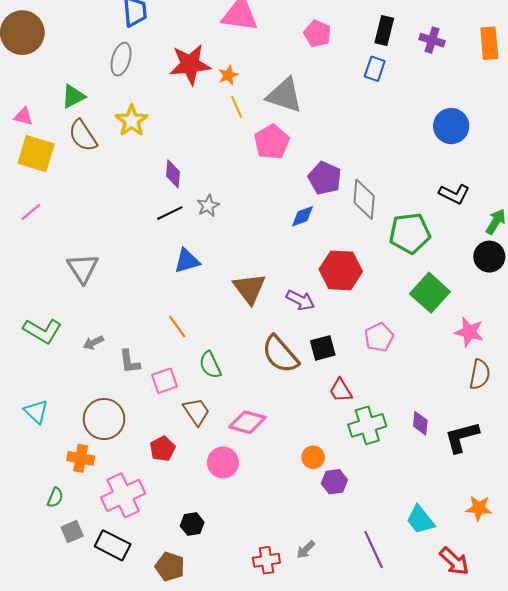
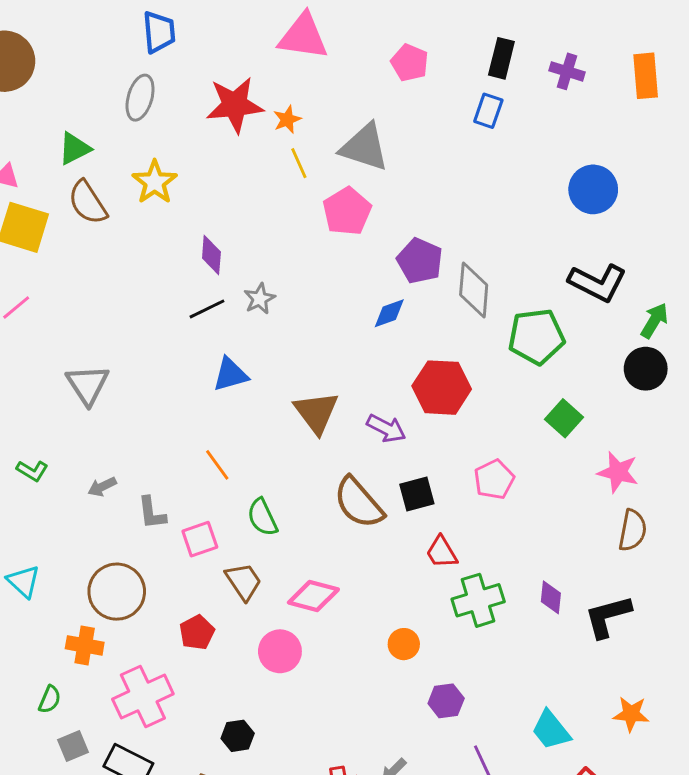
black L-shape: (454, 194) -> (598, 283), size x1.4
green square: (430, 293) -> (564, 418), size x0.7
green L-shape: (42, 331) -> (32, 471), size x0.6
purple hexagon: (334, 482) -> (446, 701), moved

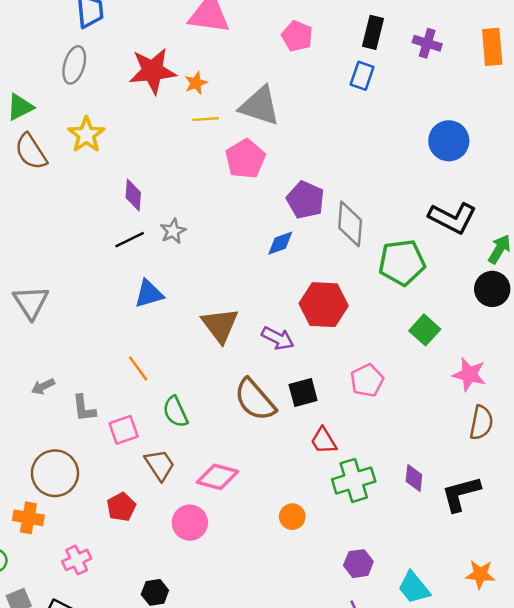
yellow line: (299, 163) -> (206, 119), turned -70
pink cross: (143, 696) -> (77, 560), size x0.6
purple hexagon: (446, 701) -> (358, 564), moved

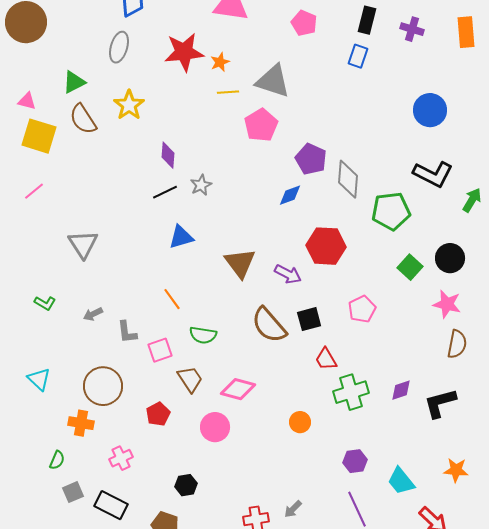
black circle: (492, 289) -> (450, 258), moved
green semicircle: (175, 412) -> (203, 335), turned -56
purple diamond: (414, 478) -> (401, 390), turned 65

